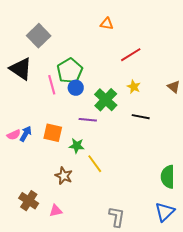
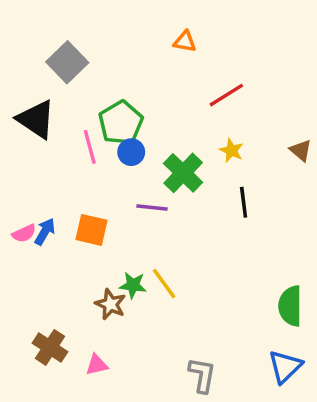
black line: (141, 117) -> (244, 202), turned 72
green star: (77, 146) -> (133, 285), moved

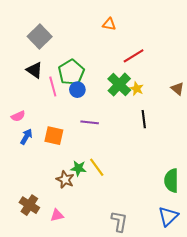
black triangle: (36, 119) -> (34, 70), moved, size x0.7
green cross: (183, 173) -> (119, 85), moved
pink semicircle: (24, 233) -> (18, 116), moved

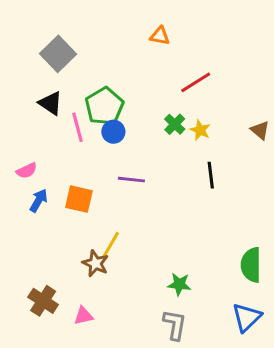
green cross: (119, 85) -> (175, 124), size x0.6
yellow line: (97, 167) -> (110, 245), moved, turned 66
green star: (78, 168) -> (179, 284), moved

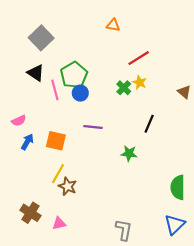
yellow star: (200, 130) -> (140, 82), moved
black line: (211, 175) -> (149, 124), turned 30
yellow line: (110, 245) -> (58, 174), moved
green star: (179, 284) -> (129, 153), moved

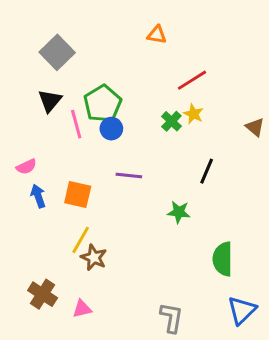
black triangle: (36, 73) -> (50, 101), turned 36
blue arrow: (27, 142) -> (38, 196), turned -49
green semicircle: (178, 187) -> (223, 259), moved

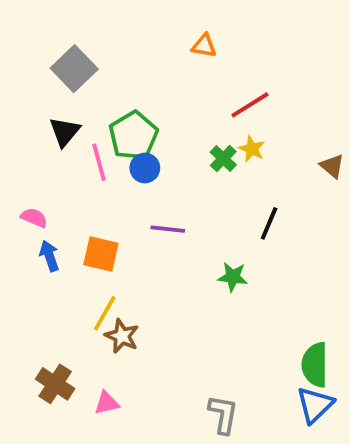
pink semicircle: (26, 167) -> (34, 218), turned -132
green semicircle: (223, 259) -> (315, 365), moved

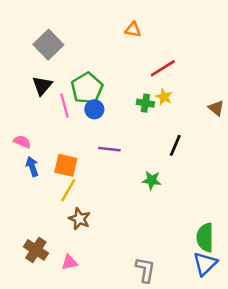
green cross: (223, 158) -> (145, 103), turned -35
yellow line: (105, 313) -> (68, 190), moved

